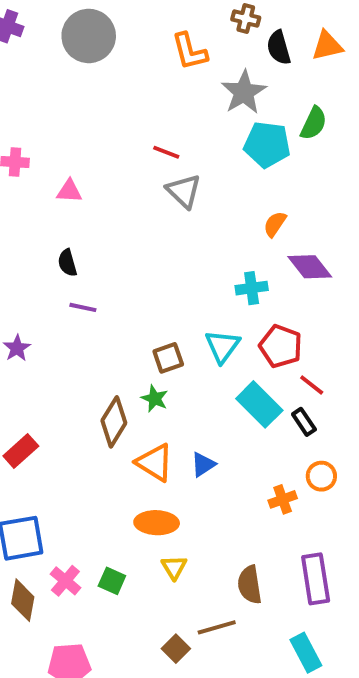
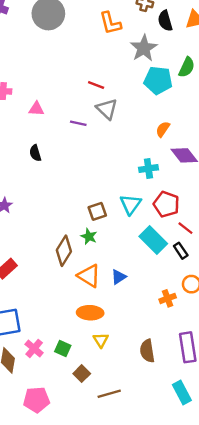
purple line: (83, 307) -> (78, 123), moved
brown line: (217, 627) -> (109, 394), moved
brown square: (176, 649) -> (82, 374), moved

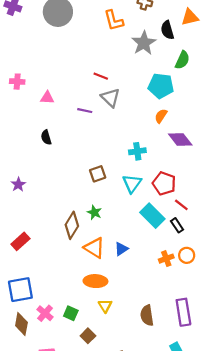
black semicircle: (165, 21) -> (167, 30), moved
cyan pentagon: (158, 80) -> (161, 86), moved
cyan cross: (148, 169) -> (137, 151), moved
brown square: (97, 211) -> (98, 174), moved
orange cross: (168, 298) -> (166, 259), moved

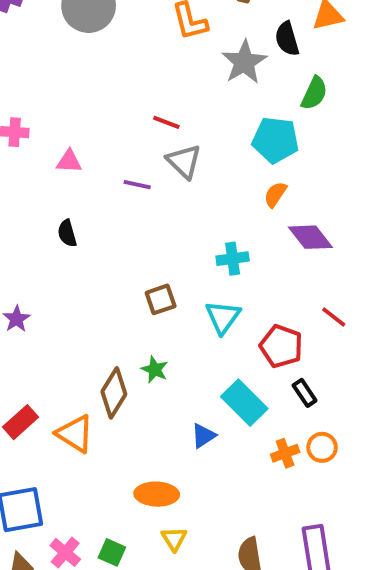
red pentagon: (164, 183) -> (281, 346), moved
red line: (181, 205) -> (334, 317), moved
cyan rectangle: (152, 216) -> (244, 403), moved
orange triangle: (94, 248) -> (75, 434), moved

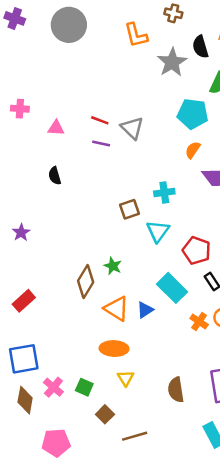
red line: (166, 122) -> (100, 120), moved
brown square: (161, 299) -> (129, 209), moved
orange triangle: (75, 434) -> (117, 309), moved
orange cross: (285, 453) -> (199, 321), turned -36

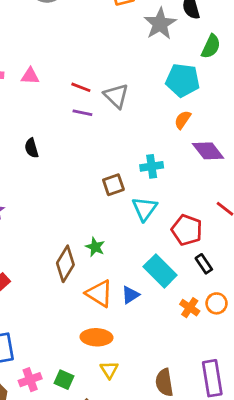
pink triangle: (56, 128) -> (30, 76), moved
pink cross: (53, 387) -> (30, 380), turned 30

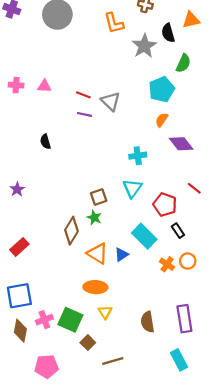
cyan pentagon: (183, 80) -> (162, 89), turned -30
brown square: (113, 185) -> (99, 197), moved
green square: (64, 380) -> (70, 320), size x1.6

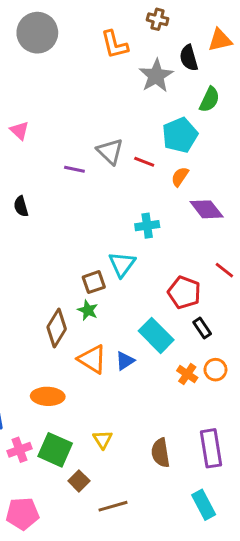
pink triangle: (44, 86) -> (20, 131), turned 40
red line: (83, 95) -> (144, 162), moved
cyan triangle: (132, 188) -> (122, 264), moved
orange ellipse: (95, 287) -> (48, 396), moved

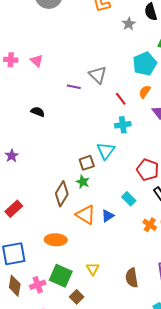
gray star: (156, 76) -> (129, 24), size x0.6
red line: (144, 162) -> (121, 99), moved, turned 32
black semicircle: (21, 206) -> (38, 112), turned 128
cyan rectangle: (156, 335) -> (129, 199), size x0.6
pink cross: (20, 450) -> (38, 285), moved

